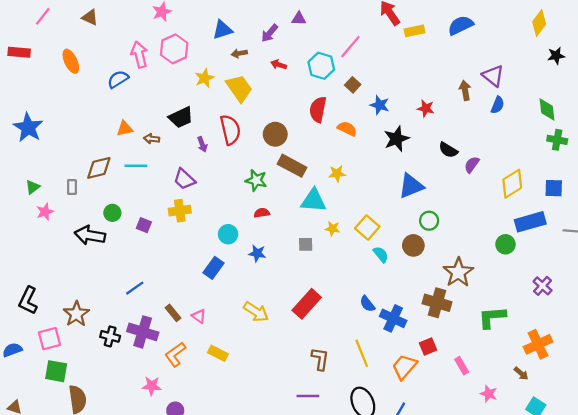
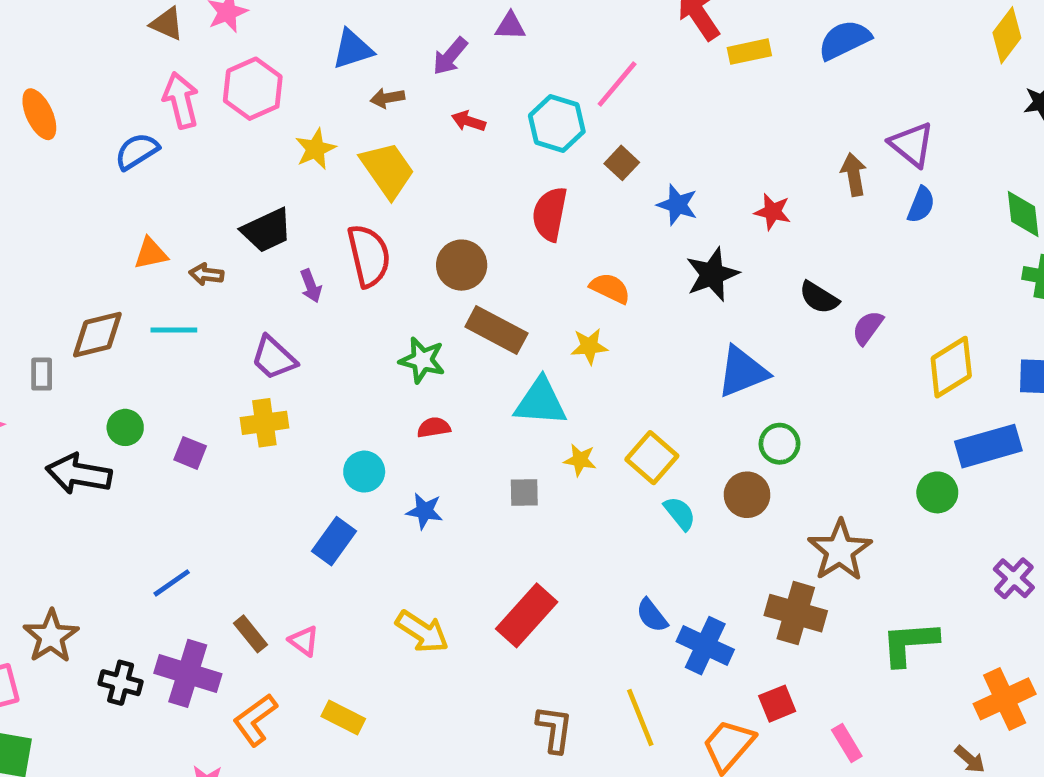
brown triangle: (90, 17) -> (167, 24), moved
orange semicircle: (347, 129) -> (610, 288), moved

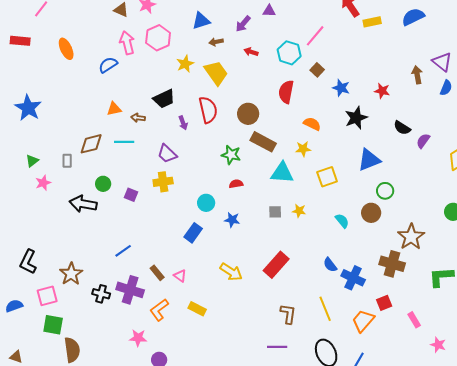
yellow square: (652, 458) -> (327, 177), moved, turned 30
yellow star: (580, 460) -> (299, 211), moved

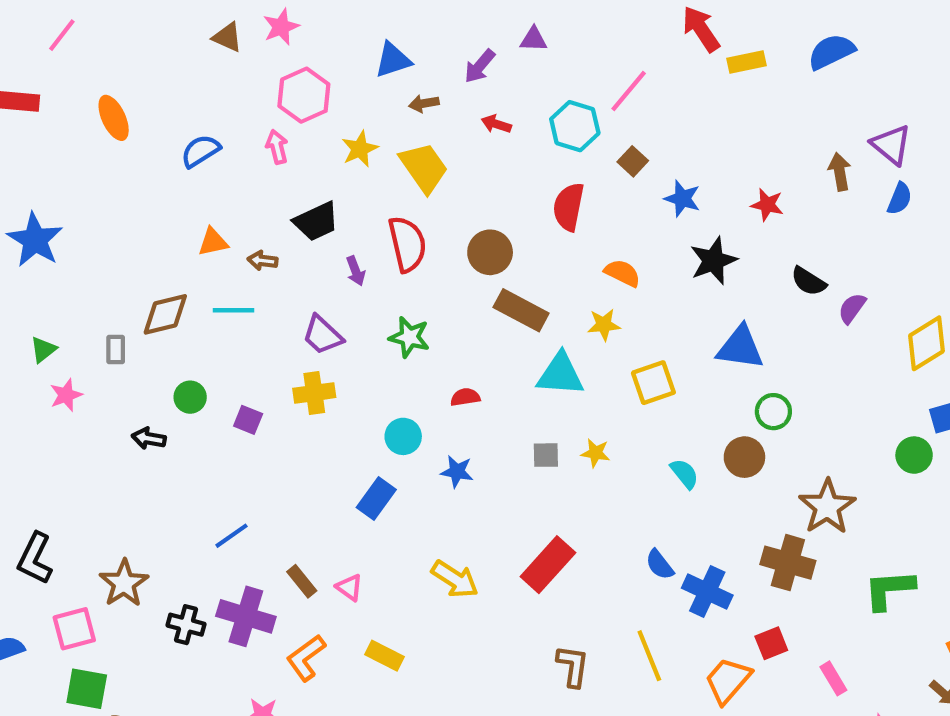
pink arrow: (127, 43) -> (277, 147), moved, size x0.7
green star: (231, 155) -> (409, 337), moved
blue triangle: (369, 160) -> (740, 347), turned 30
black arrow: (83, 204) -> (149, 438), size x0.6

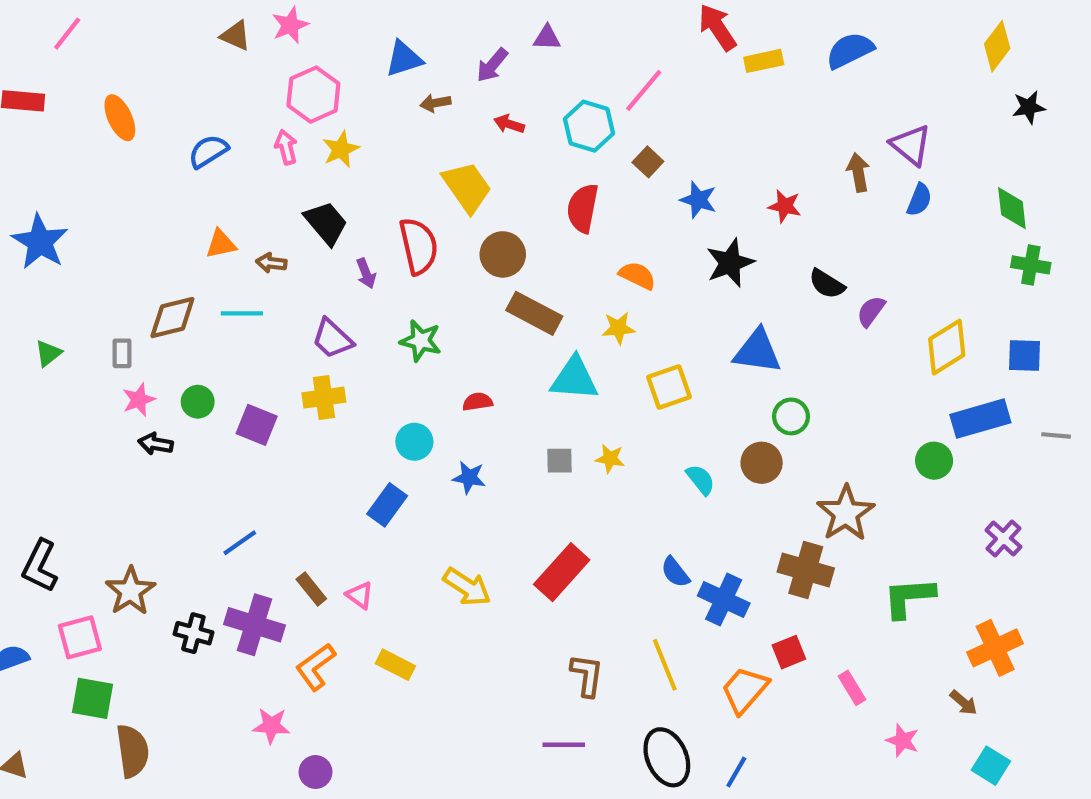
yellow star: (360, 149) -> (341, 149), moved
yellow trapezoid: (424, 168) -> (467, 187), moved
black trapezoid: (316, 221) -> (326, 223), turned -105
pink star: (66, 395) -> (139, 400), moved
purple square: (248, 420) -> (257, 425), size x1.4

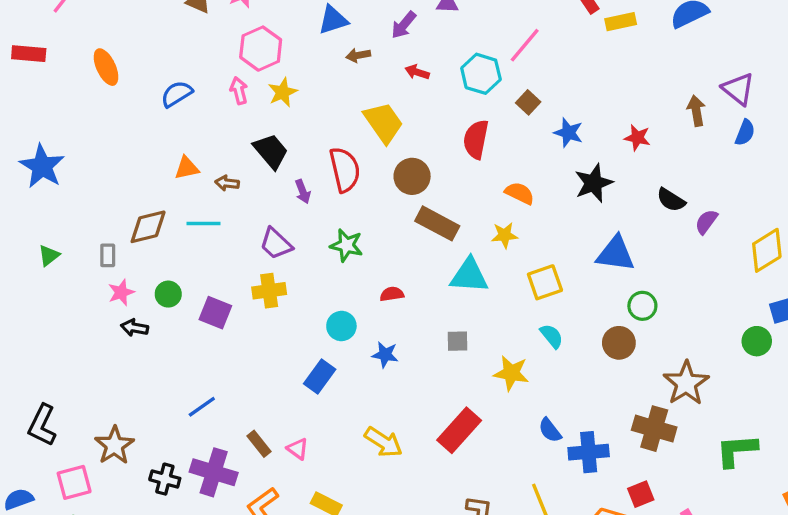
yellow star: (610, 459) -> (511, 373), moved, size x1.5
cyan semicircle: (701, 480) -> (552, 336), moved
blue cross: (724, 599) -> (589, 452), turned -30

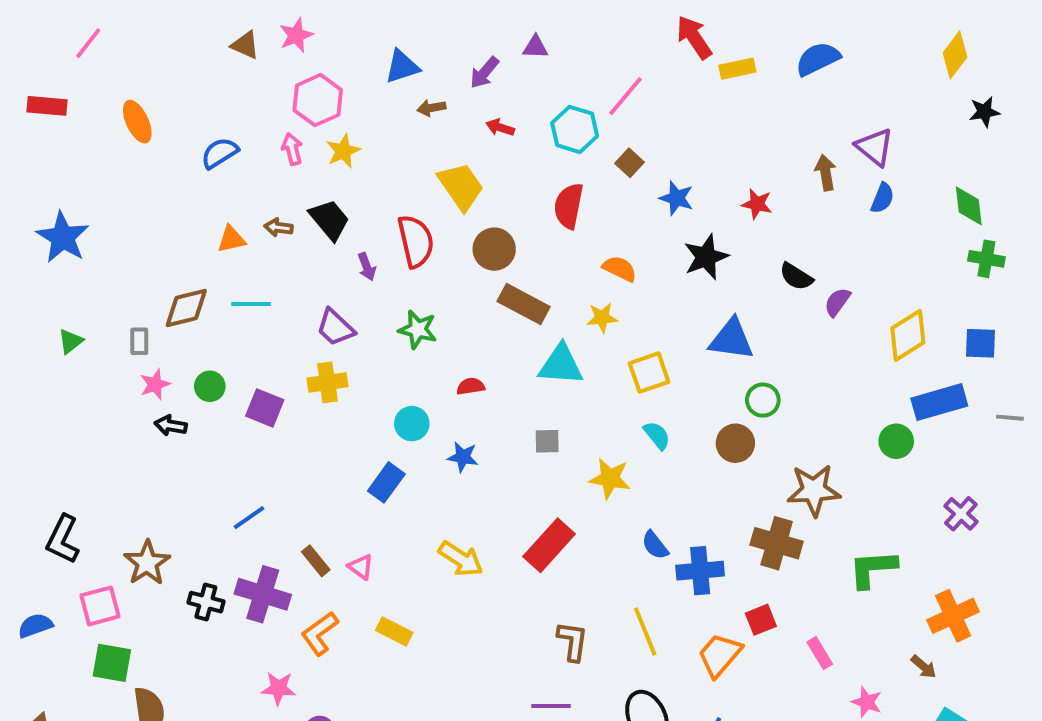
brown arrow: (227, 183) -> (278, 227), moved
brown star: (686, 383) -> (814, 490), turned 30

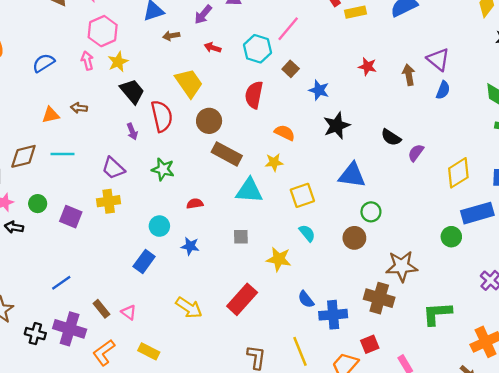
red star: (757, 204) -> (367, 66), moved
black trapezoid: (329, 220) -> (132, 91), moved

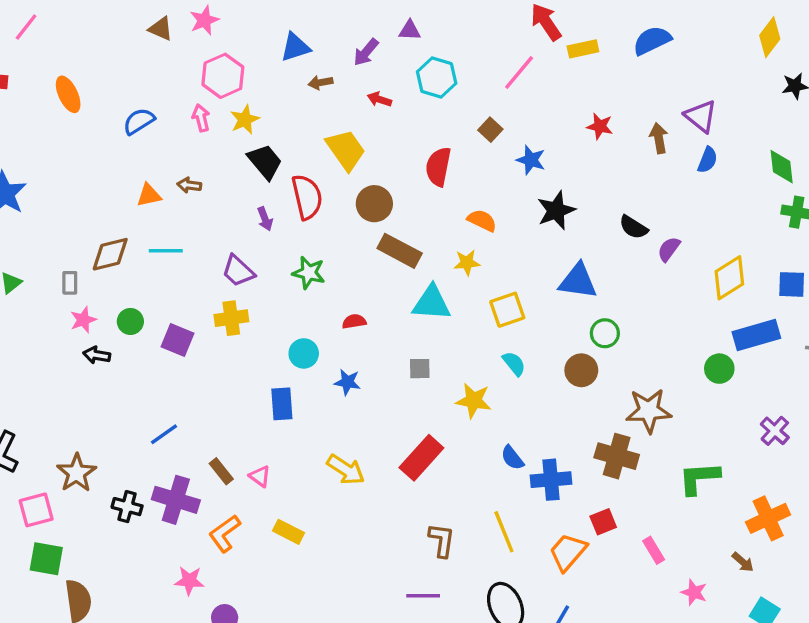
pink line: (288, 29) -> (519, 72), moved
cyan hexagon: (257, 49) -> (437, 78), moved
blue rectangle: (144, 262) -> (282, 404), turned -40

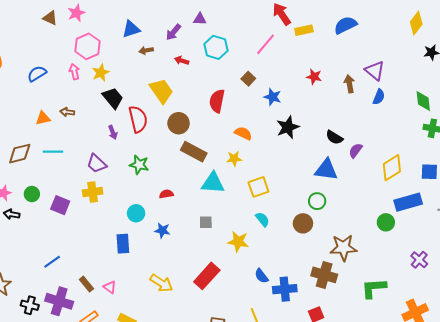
blue triangle: (578, 281) -> (326, 170), moved

